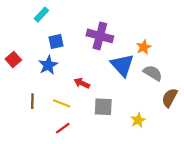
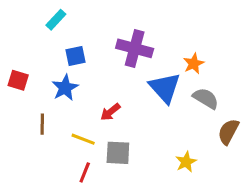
red square: (13, 60) -> (18, 80), turned -32
red arrow: (82, 83) -> (110, 112), turned -64
brown line: (32, 101) -> (42, 124), moved
gray square: (103, 107) -> (118, 153), moved
red line: (63, 128) -> (85, 172), turned -32

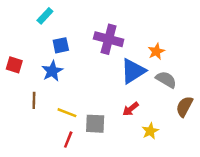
blue triangle: (165, 88) -> (133, 71), turned 40
red arrow: (110, 112) -> (131, 109), moved

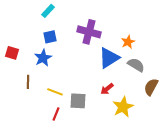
cyan rectangle: (45, 16) -> (48, 11), moved
yellow star: (150, 131) -> (123, 107), size x1.5

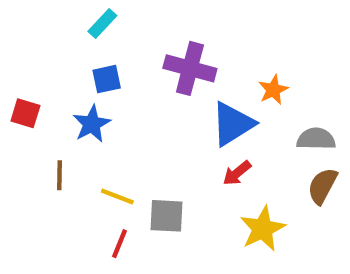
gray semicircle: (136, 65) -> (316, 139), moved, turned -30
red arrow: (107, 89) -> (237, 173), moved

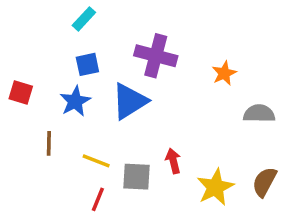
blue triangle: (233, 124) -> (129, 101), moved
red arrow: (237, 173) -> (173, 161), moved, turned 115
brown semicircle: (322, 186) -> (264, 182), moved

